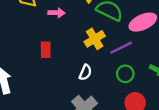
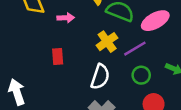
white semicircle: (85, 72) -> (100, 77), size x1.5

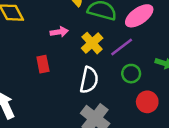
pink arrow: (66, 18) -> (59, 32), moved

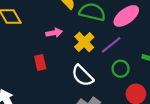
white semicircle: (89, 80) -> (82, 76), turned 125

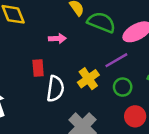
yellow cross: (84, 42) -> (88, 79), moved
white semicircle: (82, 76) -> (55, 89), moved, turned -135

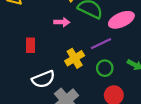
pink arrow: (57, 39) -> (62, 22), moved
white semicircle: (55, 89) -> (43, 79), moved, turned 55

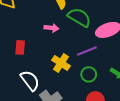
yellow cross: (75, 58) -> (61, 63), turned -30
white semicircle: (43, 79) -> (30, 80), turned -110

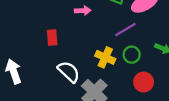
yellow cross: (61, 63) -> (105, 57), moved

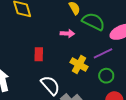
yellow cross: (105, 57) -> (79, 65), moved

